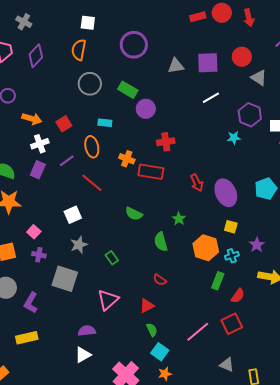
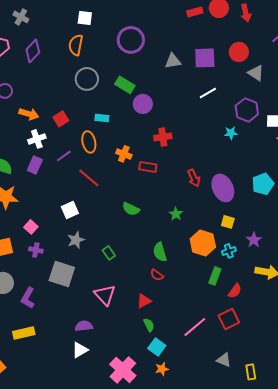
red rectangle: (151, 172) -> (148, 167), size x0.7
green semicircle: (161, 242) -> (160, 252), moved
pink triangle: (108, 300) -> (105, 295), turned -30

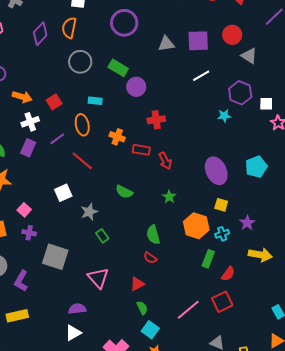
purple diamond: (33, 51) -> (40, 34), moved
red arrow: (194, 178) -> (165, 161), moved
gray star: (76, 240) -> (89, 212), moved

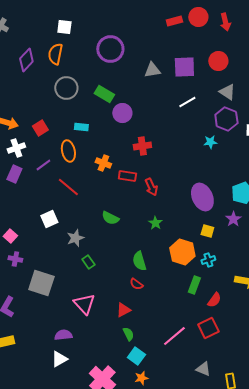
gray triangle: (249, 56) -> (227, 92), moved
purple star: (247, 223) -> (233, 219), moved

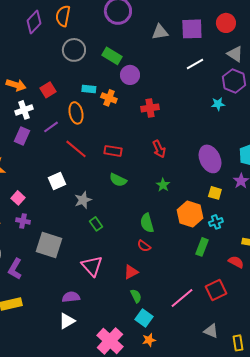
orange cross: (103, 163) -> (109, 98), moved
red rectangle: (127, 176) -> (113, 151), moved
red semicircle: (214, 300) -> (236, 262), moved, turned -98

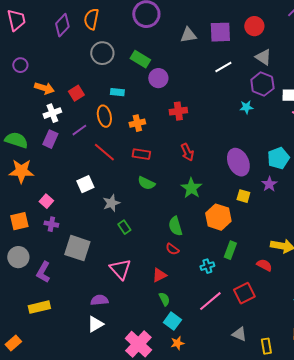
orange cross: (109, 98) -> (137, 123), moved, turned -35
green star: (163, 185) -> (191, 188), size x1.5
cyan cross: (216, 222) -> (207, 266), moved

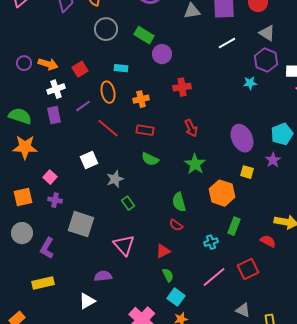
purple circle: (20, 65) -> (24, 63), moved
purple rectangle: (50, 139) -> (54, 115), turned -36
white triangle: (95, 324) -> (87, 301), moved

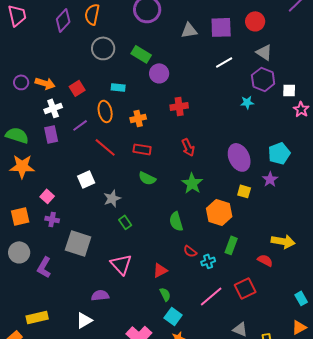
red semicircle: (176, 225) -> (190, 251), moved
yellow rectangle: (43, 283) -> (37, 317), moved

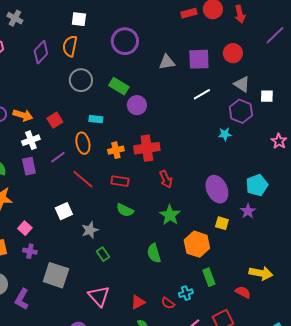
white square: (289, 90) -> (267, 96), moved
red cross: (179, 106) -> (147, 148), moved, size x1.4
green rectangle: (231, 245) -> (209, 277), turned -42
red semicircle: (190, 251) -> (168, 303), moved

